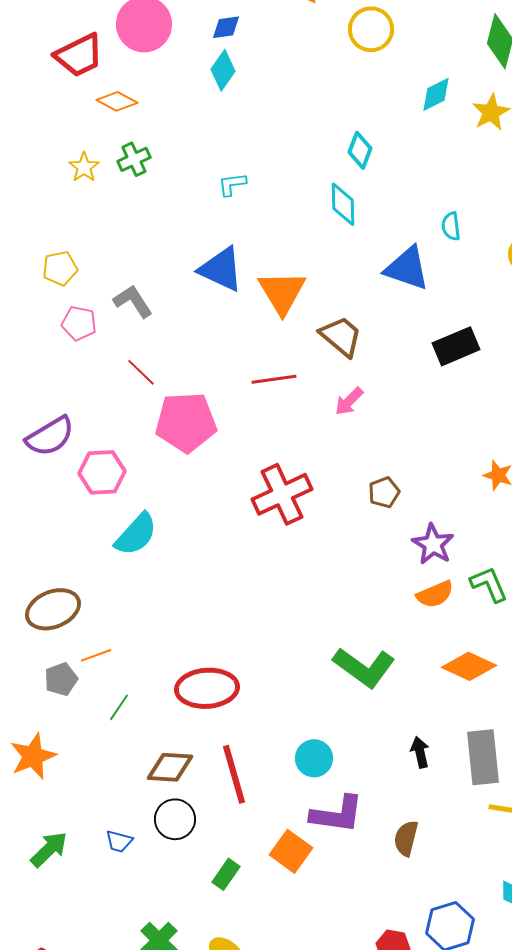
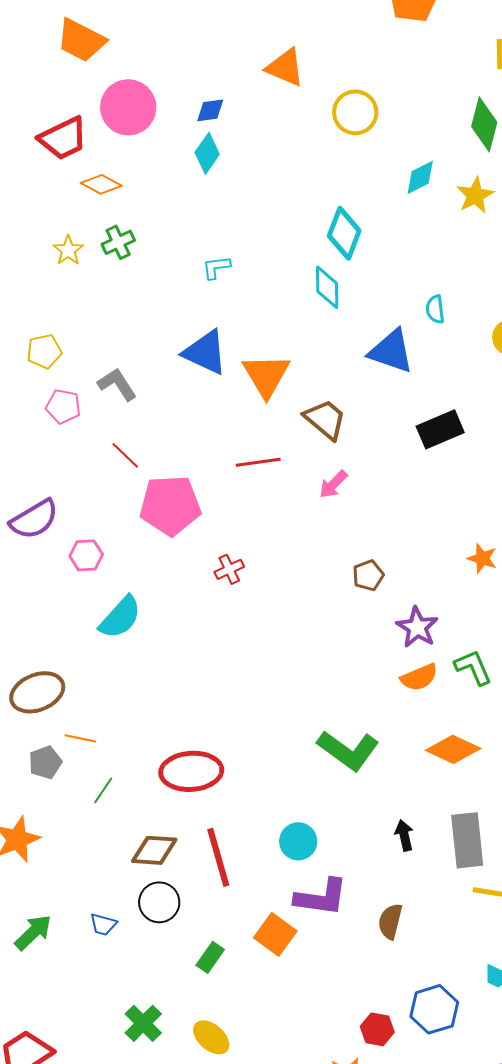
cyan diamond: (360, 150) -> (344, 233), size x1.4
pink hexagon: (102, 472) -> (86, 555), size x0.7
red cross: (282, 494) -> (229, 569), moved, size x0.5
orange line: (96, 655) -> (80, 738), turned 32

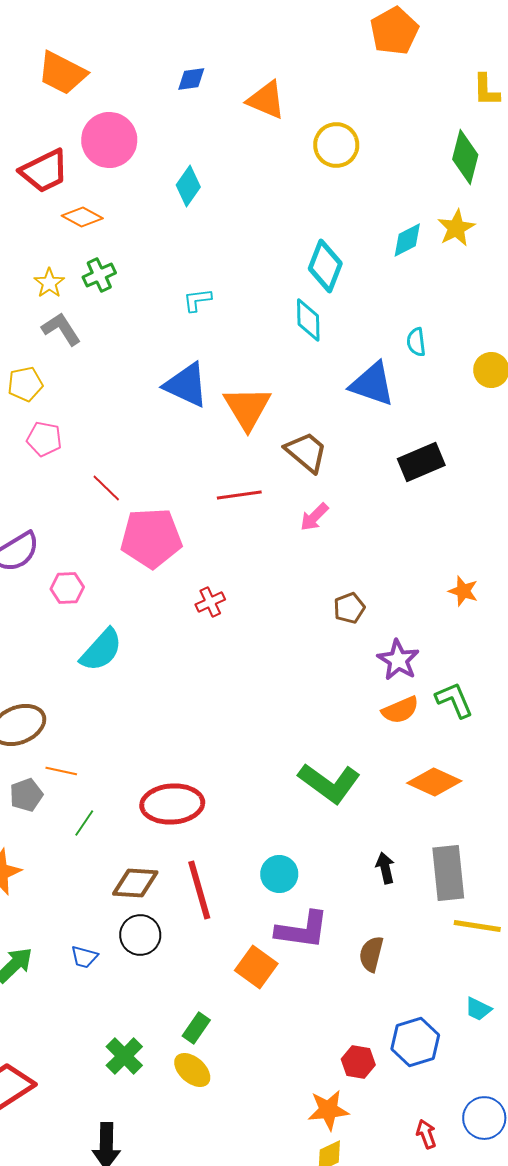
blue diamond: (210, 110) -> (191, 79), moved
cyan diamond: (420, 177) -> (407, 240), moved
gray L-shape: (117, 384) -> (61, 329), moved
green rectangle: (210, 957) -> (196, 1028), moved

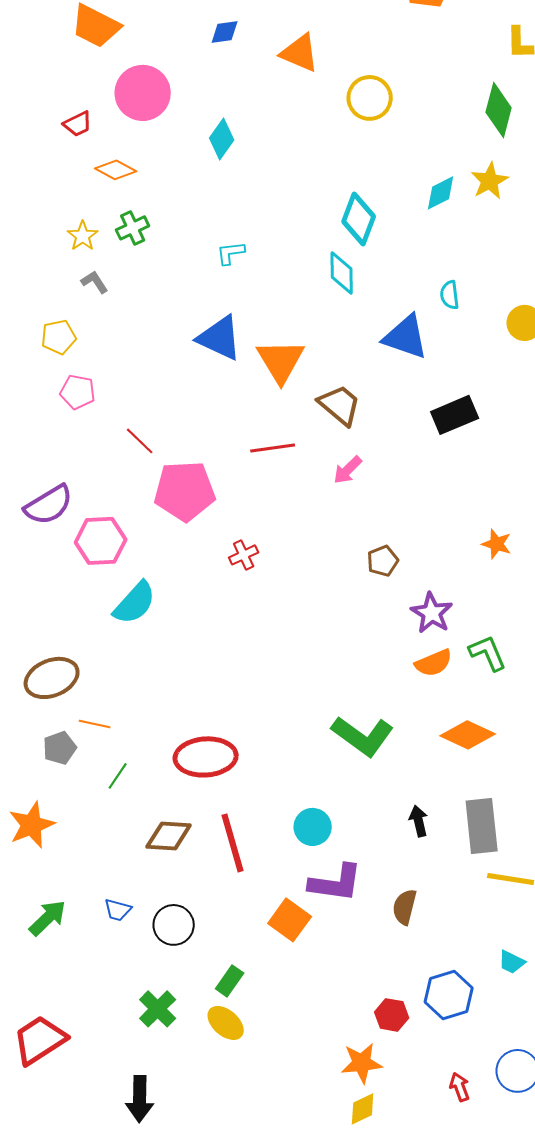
red trapezoid: (44, 171) -> (78, 124), size x0.6
gray L-shape: (61, 329) -> (95, 282), size x0.7
pink hexagon: (67, 588) -> (101, 541), size x1.5
black circle: (140, 935) -> (174, 925), moved

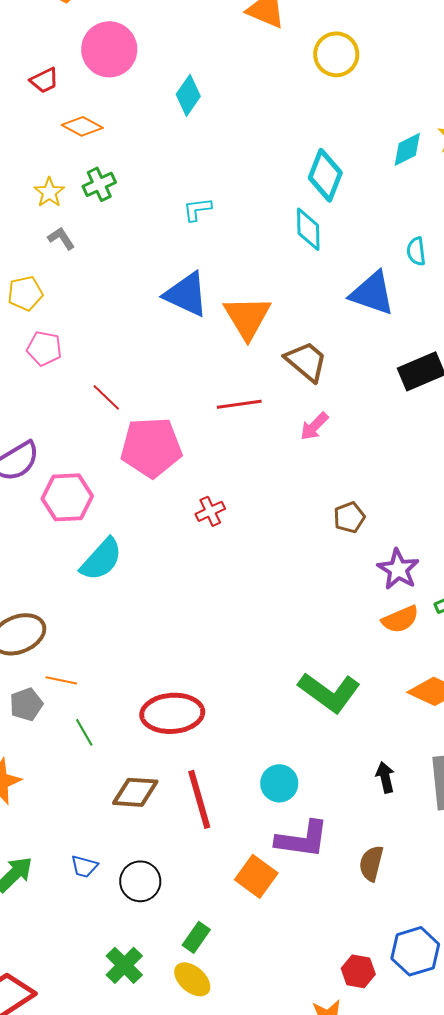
green line: (118, 776) -> (84, 732), turned -64

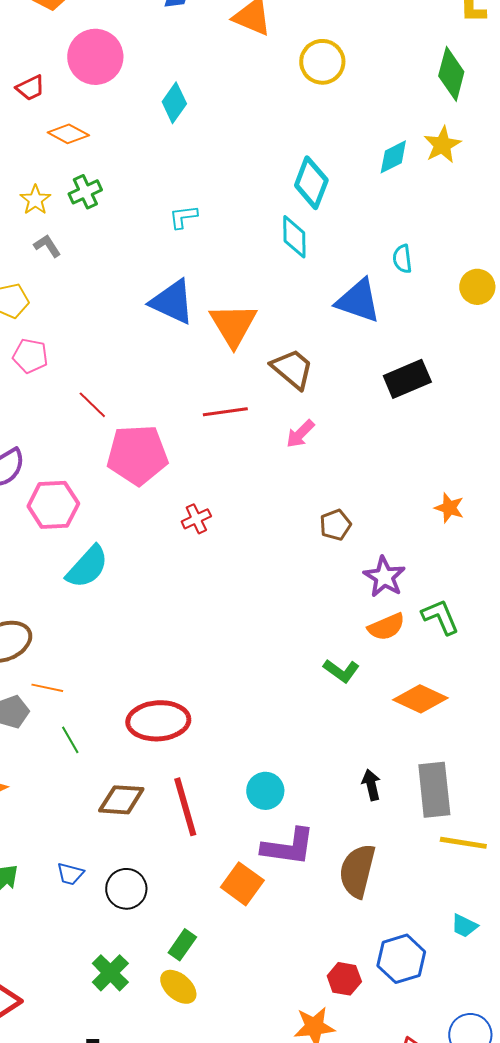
green L-shape: (329, 692) -> (341, 671), moved, size x0.6
brown semicircle: (371, 863) -> (357, 871), size x1.5

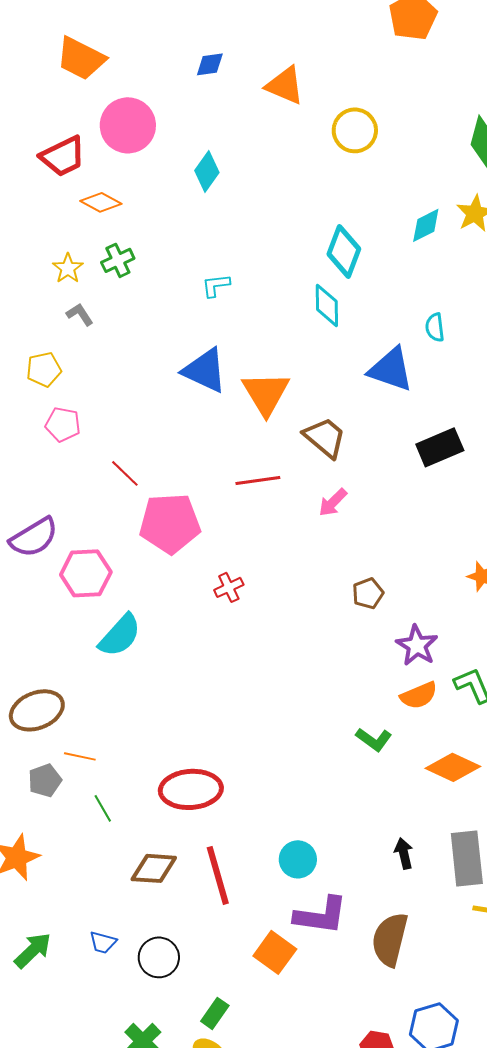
red trapezoid: (30, 88) -> (63, 156), size x1.6

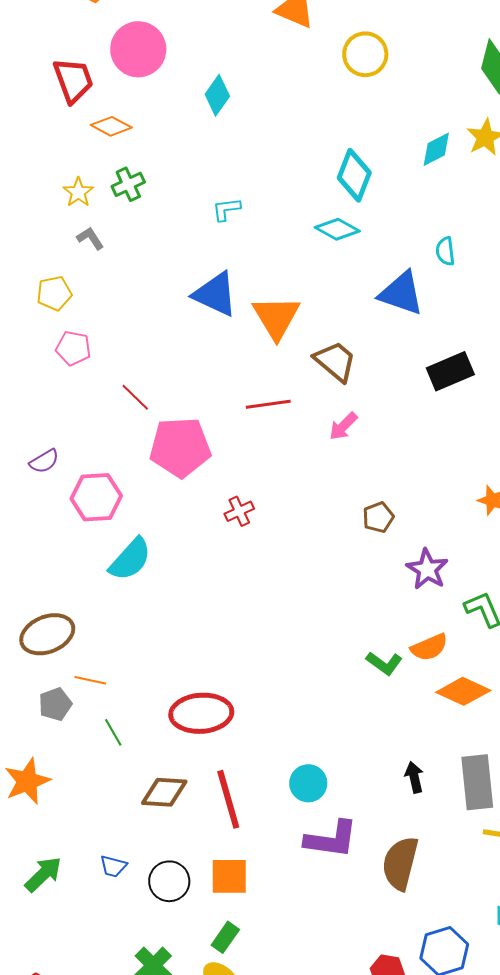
red trapezoid: (63, 156) -> (73, 80), turned -84
cyan diamond: (327, 305) -> (337, 229), turned -60
purple semicircle: (34, 537) -> (44, 461), size x0.6
orange semicircle: (419, 695) -> (429, 647), moved
orange square: (275, 952) -> (229, 876), moved, turned -36

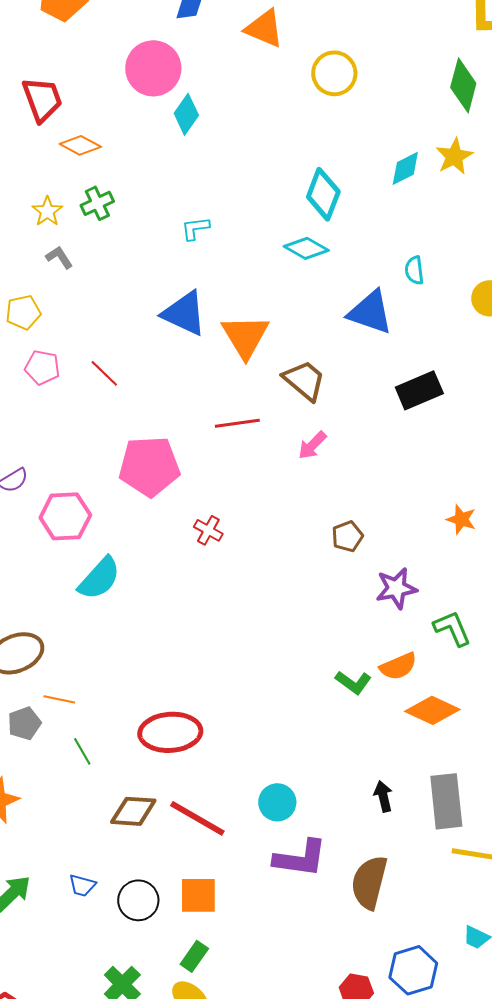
pink circle: (138, 49) -> (153, 68), moved
red line: (135, 397) -> (104, 373), moved
red cross: (239, 511) -> (208, 530), turned -36
purple star: (427, 569) -> (396, 588), turned 30
red line: (228, 799) -> (197, 818), turned -44

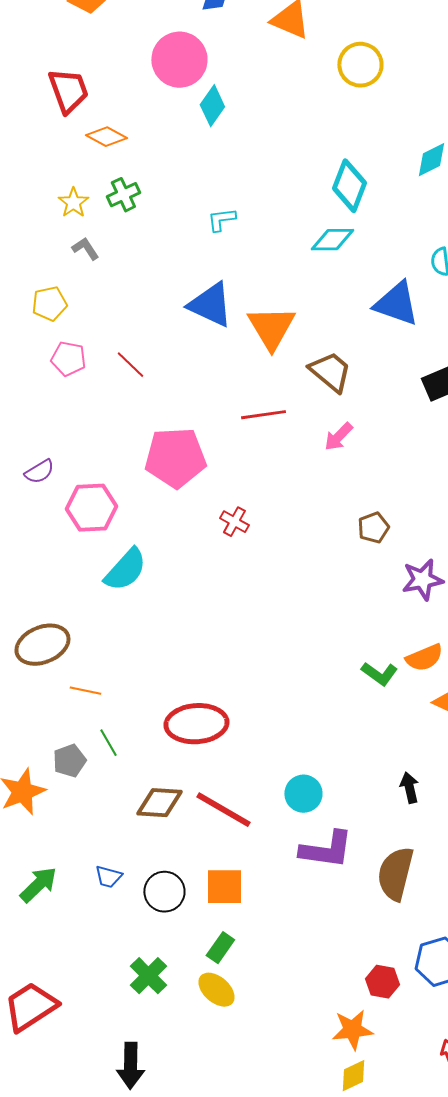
cyan diamond: (306, 248) -> (332, 240), turned -30
gray pentagon: (24, 723) -> (69, 761), moved

